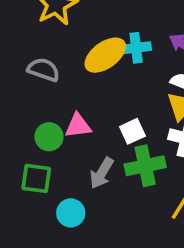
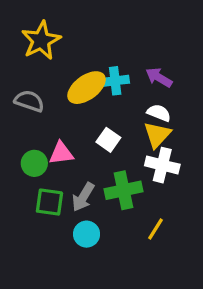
white square: (132, 131) -> (108, 140), moved, turned -30
green square: (36, 178) -> (49, 202), moved
cyan circle: (71, 213) -> (87, 234), moved

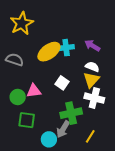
gray arrow: (83, 197) -> (63, 129), moved

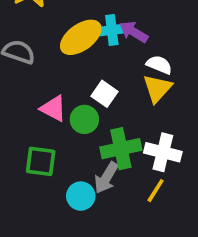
purple arrow: (92, 46) -> (134, 32), moved
pink triangle: (34, 91) -> (53, 108), turned 35
green circle: (18, 97) -> (84, 119), moved
white cross: (94, 98) -> (163, 152), moved

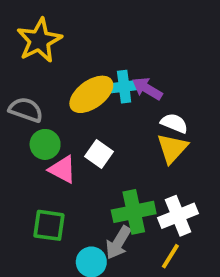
white square: (104, 94) -> (99, 154), moved
green circle: (84, 119) -> (45, 144), moved
white cross: (163, 152) -> (178, 216), turned -36

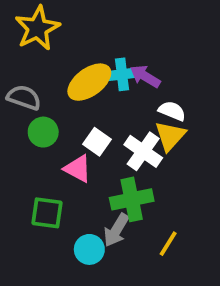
pink triangle: (62, 169) -> (78, 169), moved
white cross: (178, 216) -> (143, 151), moved, turned -33

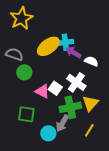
purple arrow: (145, 76) -> (73, 52), moved
yellow triangle: (170, 136) -> (90, 103), moved
white square: (97, 142) -> (55, 88), moved

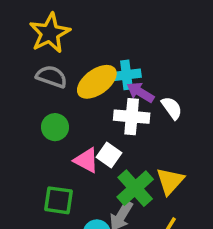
gray semicircle: (14, 54) -> (52, 77), moved
white semicircle: (91, 61) -> (172, 108), turned 32
white cross: (76, 82) -> (132, 117), moved, turned -30
green cross: (70, 107) -> (135, 188), turned -30

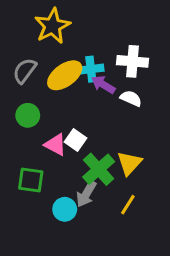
yellow star: (50, 33) -> (52, 26), moved
gray semicircle: (52, 77) -> (25, 71), turned -72
white semicircle: (172, 108) -> (131, 98), turned -30
white cross: (132, 117) -> (132, 61), moved

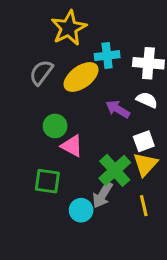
cyan cross: (91, 69) -> (107, 56), moved
purple arrow: (103, 85) -> (118, 109), moved
green circle: (28, 115) -> (55, 126), moved
white square: (75, 140) -> (144, 141), moved, turned 35
yellow line: (128, 205) -> (144, 206), turned -45

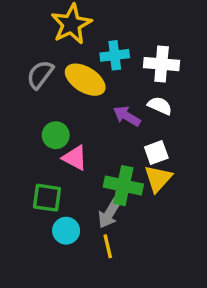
yellow ellipse: (81, 77) -> (85, 80), turned 68
green cross: (115, 170) -> (123, 186), turned -36
yellow line: (144, 206) -> (108, 246), moved
cyan circle: (81, 210) -> (66, 231), moved

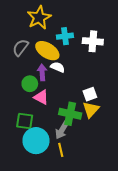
white semicircle: (160, 106) -> (58, 67), moved
purple arrow: (127, 116) -> (42, 72), moved, turned 56
cyan circle: (66, 231) -> (36, 141), size x1.6

